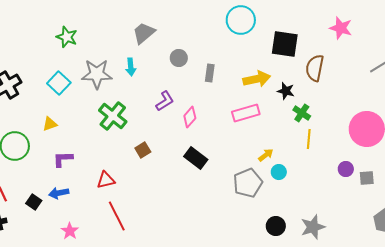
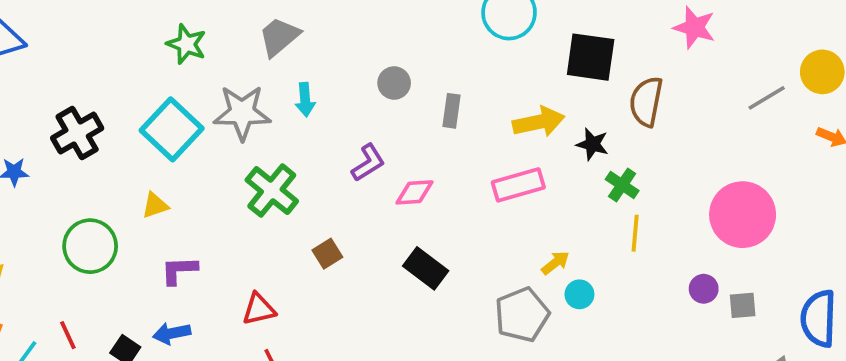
gray trapezoid: (144, 33) -> (279, 37), moved
cyan square: (59, 83) -> (172, 129), size x1.4
pink diamond: (190, 117) -> (414, 192), turned 45

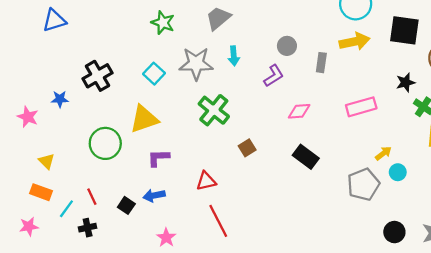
yellow arrow: (539, 122) -> (355, 41), moved
cyan square: (172, 129) -> (154, 74), size x0.6
black star: (592, 144) -> (405, 82), turned -30
purple L-shape: (368, 163) -> (274, 76), moved
yellow triangle: (155, 205) -> (144, 119), size x1.8

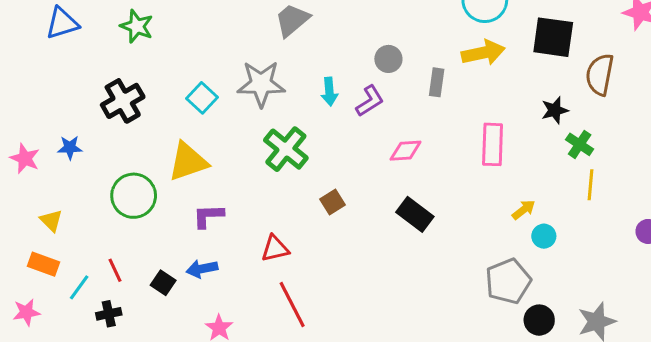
green star: (163, 23) -> (137, 26), moved
cyan arrow: (234, 56) -> (329, 92), moved
blue star: (60, 99) -> (70, 148), moved
pink rectangle: (361, 107) -> (493, 144), turned -72
gray pentagon: (363, 184) -> (508, 281), moved

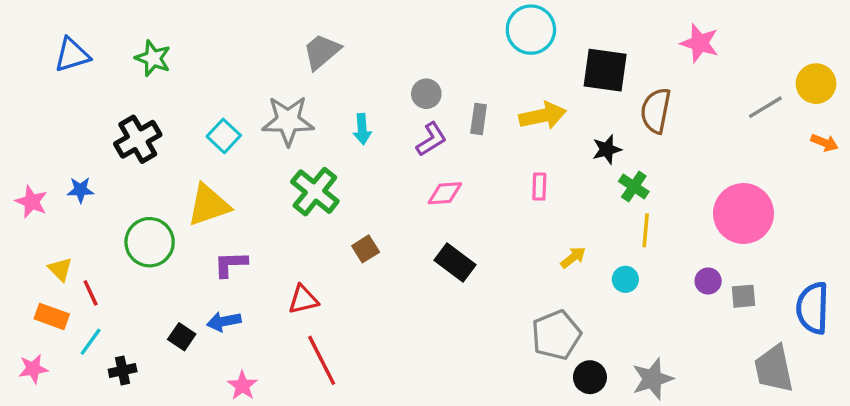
yellow arrow: (483, 53) -> (543, 116), moved
purple L-shape: (370, 101) -> (431, 139), moved
pink rectangle: (493, 144) -> (539, 187), size x0.6
cyan circle: (544, 236) -> (625, 279), moved
red line: (115, 270) -> (91, 293), moved

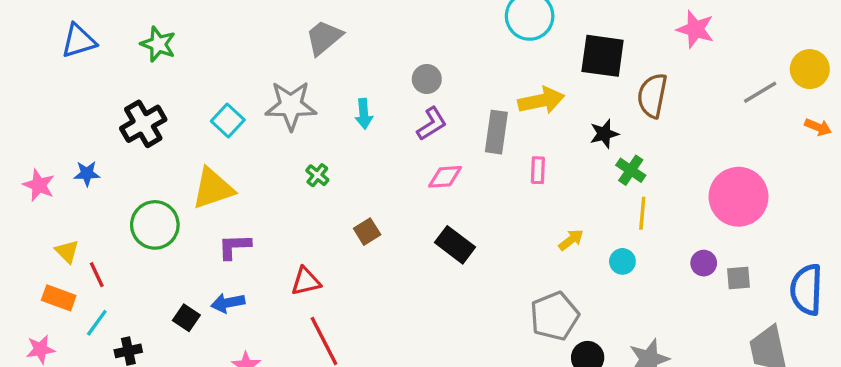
gray rectangle: (479, 119) -> (496, 132), moved, size x1.4
green cross: (315, 192) -> (317, 175), size x0.5

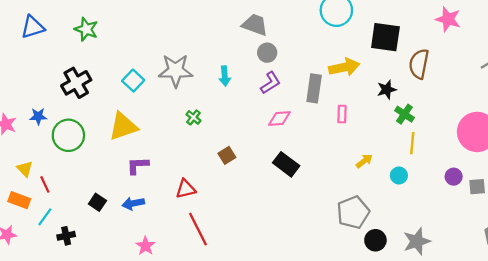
gray trapezoid: (324, 38) -> (255, 25), moved, turned 60
green circle: (155, 225) -> (68, 135), moved
black square: (186, 318) -> (97, 202), moved

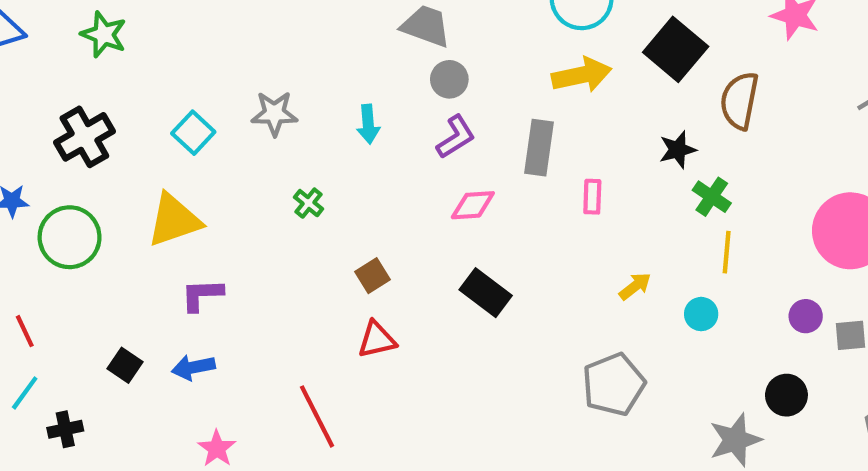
black square: (385, 37) -> (676, 49), turned 32
yellow arrow: (344, 67) -> (582, 75), moved
gray star: (176, 71) -> (274, 113), size x0.7
red triangle: (186, 189) -> (377, 340), moved
black circle: (375, 240) -> (786, 395), moved

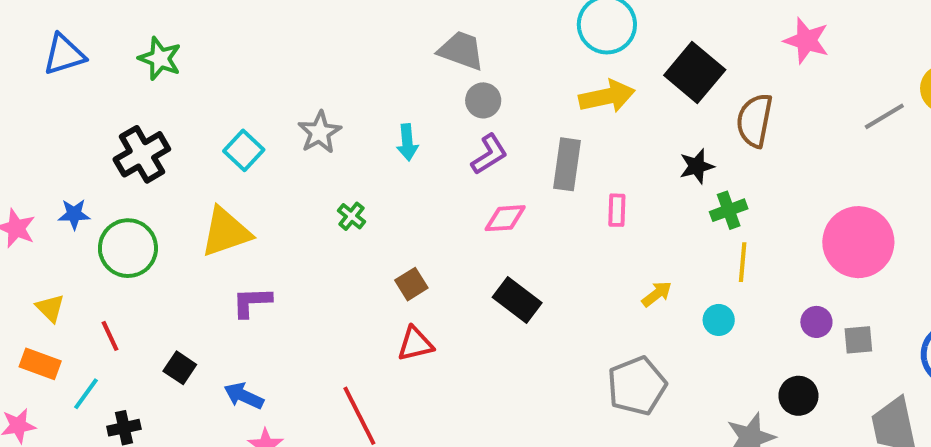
gray star: (274, 113) -> (320, 132), turned -30
green cross: (712, 197) -> (729, 210), turned 36
red line: (25, 331) -> (110, 336), moved
blue arrow: (193, 367) -> (244, 396), moved, turned 36

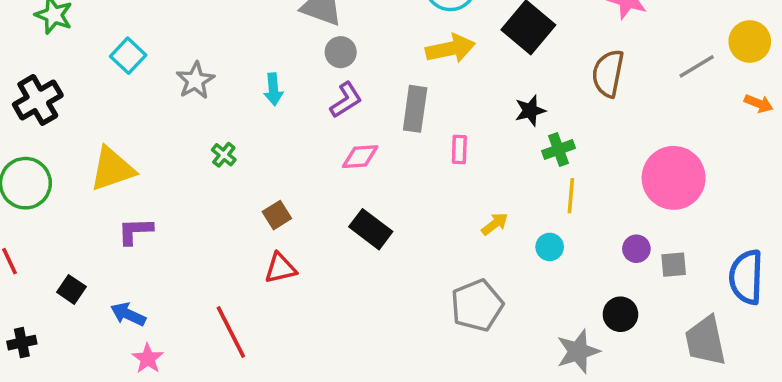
brown semicircle: (755, 120) -> (608, 73), moved
cyan square: (244, 150) -> (128, 56), moved

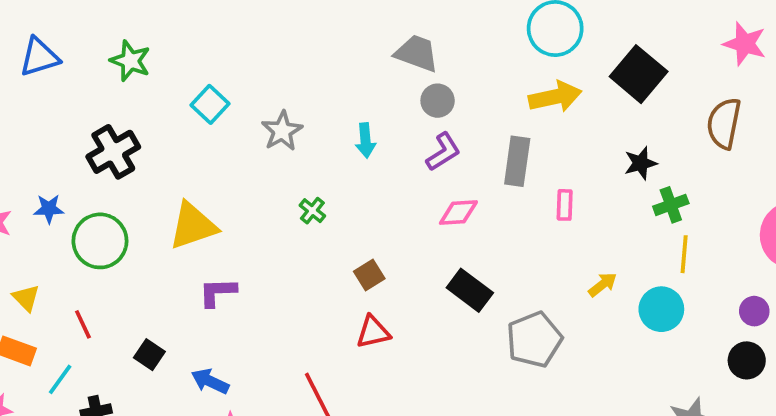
cyan circle: (550, 247) -> (661, 309), size x1.5
gray pentagon: (477, 305) -> (534, 340), moved
black circle: (620, 314) -> (747, 360), moved

